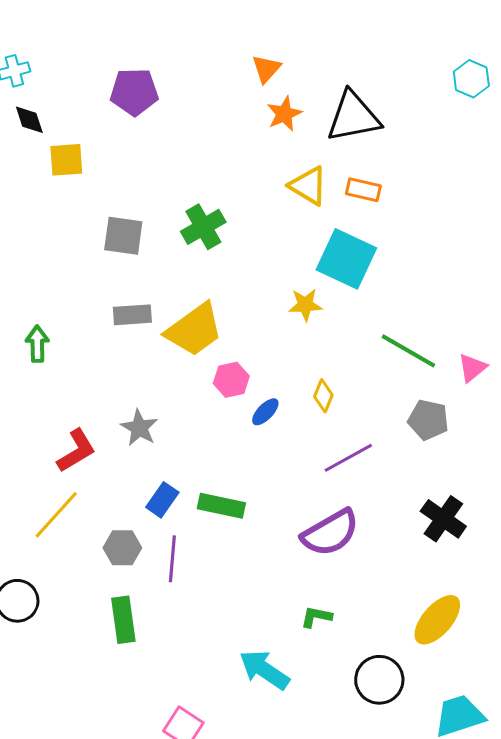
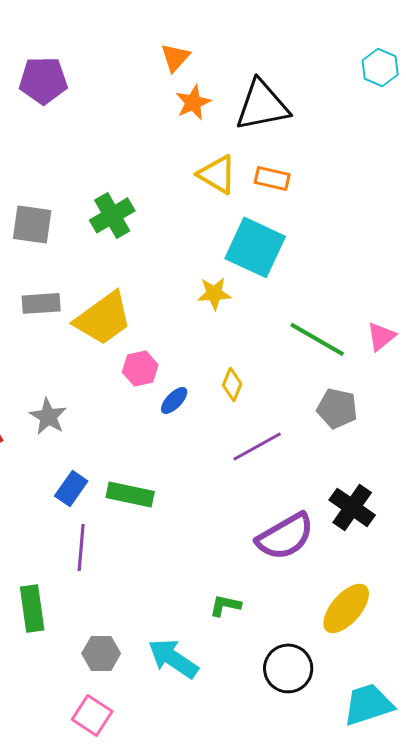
pink triangle: (472, 368) -> (381, 336), moved
purple semicircle: (330, 533) -> (285, 536), moved
gray hexagon: (122, 548) -> (101, 653), moved

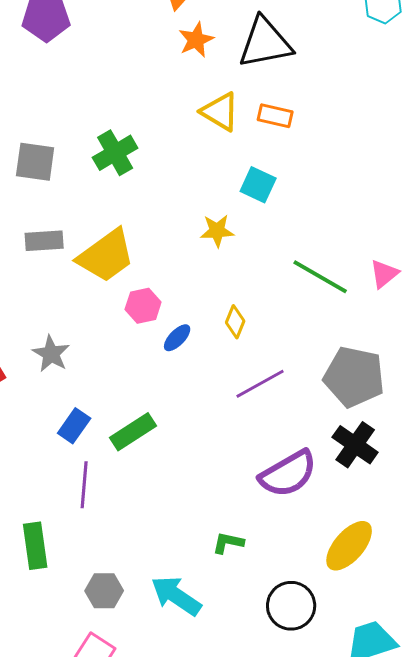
cyan square: (255, 247) -> (258, 185), size x0.6
gray pentagon: (337, 408) -> (354, 377), moved, size x1.5
green rectangle: (130, 494) -> (133, 432), turned -45

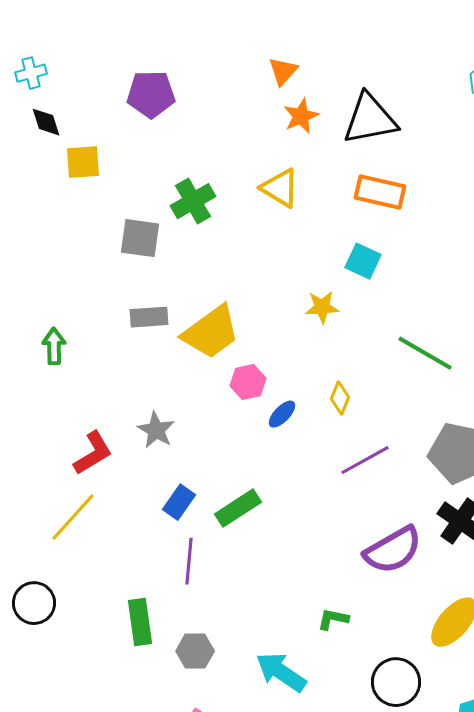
yellow triangle: (220, 112) -> (280, 188), moved
orange rectangle: (275, 116) -> (380, 192), size x1.4
green cross: (115, 153) -> (193, 201), moved
gray hexagon: (104, 591) -> (195, 651), moved

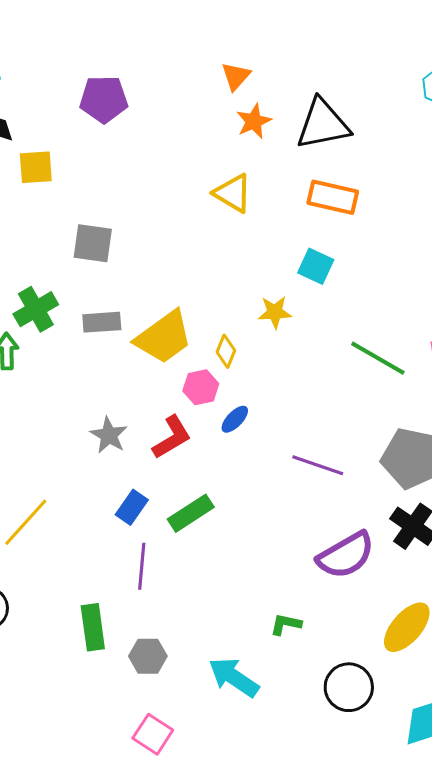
green cross: (193, 201) -> (36, 309), moved
yellow diamond: (340, 398) -> (226, 351), moved
red L-shape: (93, 453) -> (172, 437), moved
purple line: (365, 460) -> (318, 465), turned 48

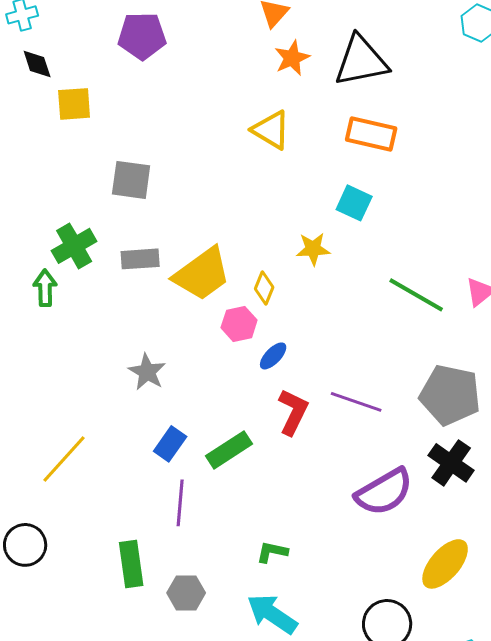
red L-shape: (172, 437) -> (293, 412), moved, turned -33
green L-shape: (286, 624) -> (272, 552), moved

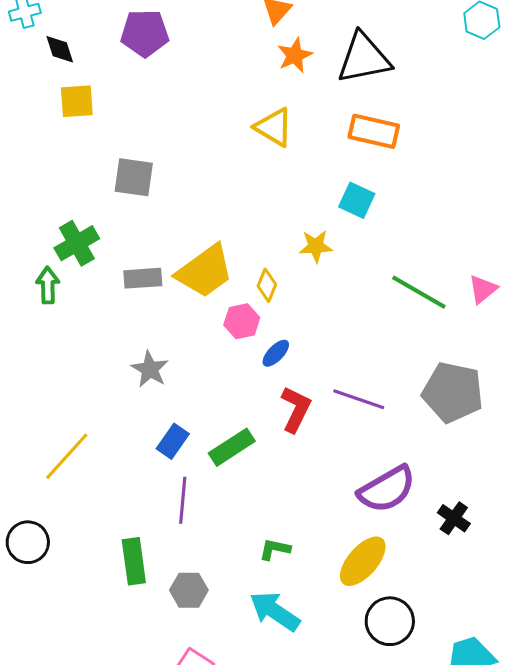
black diamond: (37, 64) -> (60, 49), moved
gray rectangle: (140, 259) -> (143, 278), moved
black cross: (451, 463) -> (454, 518), moved, size x0.7
yellow ellipse: (445, 564) -> (363, 561), moved

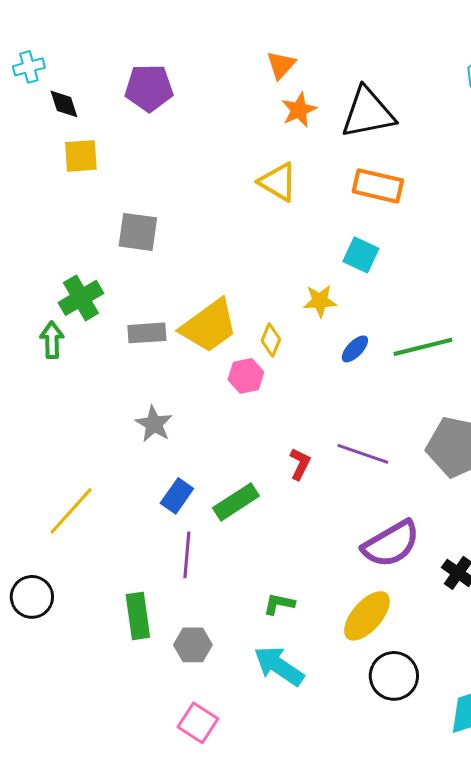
green line: (419, 292) -> (423, 347), turned -44
blue ellipse: (276, 353) -> (355, 349), moved
red L-shape: (296, 409) -> (300, 464), size x0.7

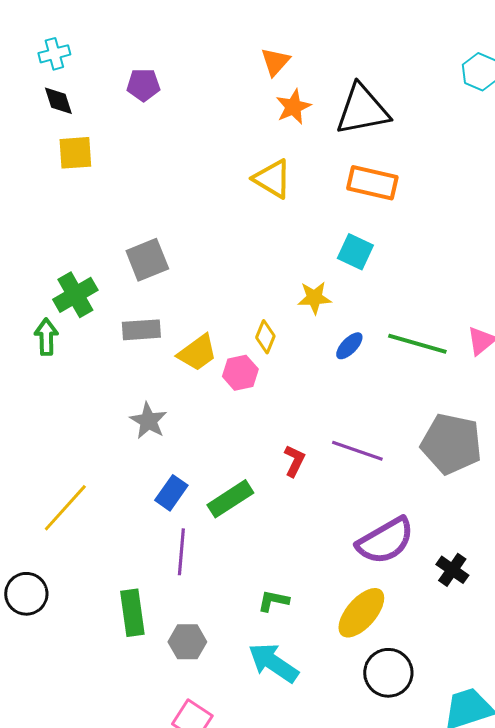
cyan cross: (29, 67) -> (54, 54), moved
purple pentagon: (149, 88) -> (143, 85), size x0.7
gray square: (138, 232) -> (147, 260), moved, turned -30
yellow trapezoid: (209, 326) -> (197, 353), moved, size x0.7
green line: (423, 347) -> (417, 344), turned 30

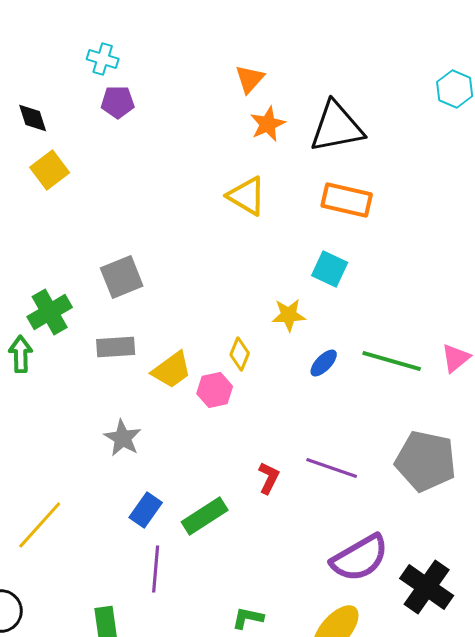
cyan cross: (54, 54) -> (103, 59), moved, turned 32
yellow square: (75, 153) -> (50, 170), turned -33
black cross: (452, 570) -> (427, 587), size x1.6

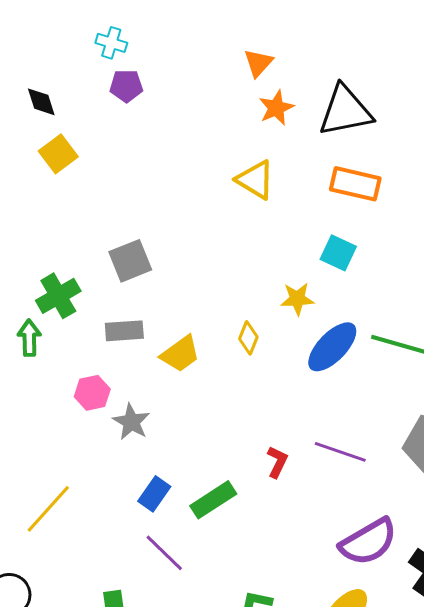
blue ellipse: (324, 363) -> (332, 347), size x1.8
pink hexagon: (215, 390) -> (92, 393), moved
purple line: (156, 569) -> (164, 553), turned -51

